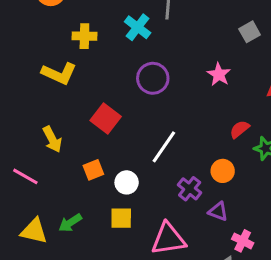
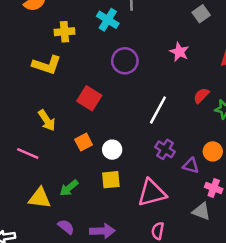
white line: (164, 147) -> (158, 110), moved
orange circle: (223, 171) -> (213, 151), moved

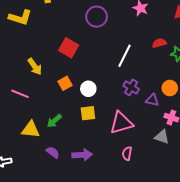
yellow L-shape: (47, 65) -> (20, 17), moved
red semicircle: (201, 96) -> (159, 43), turned 32

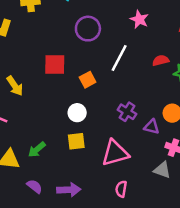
red square: (69, 48) -> (55, 64), turned -30
white line: (124, 56) -> (119, 58), moved
orange square: (65, 83) -> (88, 80), moved

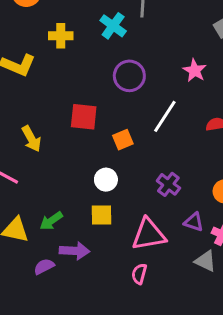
purple triangle: (152, 127) -> (194, 222), moved
purple semicircle: (34, 186) -> (44, 266), turned -70
pink semicircle: (121, 189) -> (139, 274), moved
purple arrow: (69, 190) -> (75, 251), moved

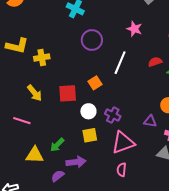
yellow cross: (61, 36) -> (42, 58), moved
red square: (84, 117) -> (68, 93), moved
purple cross: (168, 184) -> (113, 115), moved
purple triangle: (194, 222) -> (150, 121), moved

